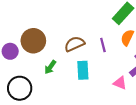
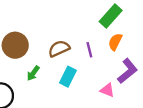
cyan rectangle: (83, 70) -> (68, 77), turned 30

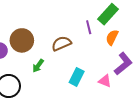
purple line: (89, 50) -> (89, 27), moved
cyan rectangle: (68, 77) -> (77, 77), moved

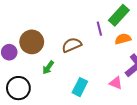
orange semicircle: (112, 37) -> (123, 39), turned 49
cyan rectangle: (77, 77) -> (80, 87), moved

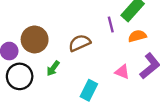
pink triangle: (116, 83) -> (122, 72), moved
black circle: (18, 88) -> (20, 76), moved

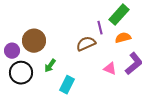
brown semicircle: (80, 43) -> (86, 44), moved
cyan rectangle: (89, 90) -> (67, 85), moved

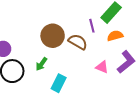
brown circle: (34, 41) -> (53, 36), moved
brown semicircle: (86, 44) -> (78, 42), turned 54

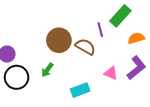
orange semicircle: (115, 36) -> (136, 38), moved
cyan rectangle: (59, 83) -> (80, 90), moved, turned 42

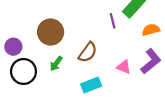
brown circle: (59, 40) -> (51, 32), moved
brown semicircle: (85, 47) -> (88, 52), moved, turned 96

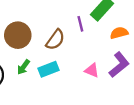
brown semicircle: (88, 52) -> (55, 40), moved
cyan rectangle: (91, 85) -> (49, 69), moved

